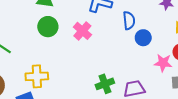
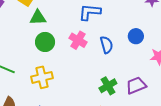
blue semicircle: (129, 20) -> (106, 45), moved
yellow cross: (37, 76) -> (42, 77), moved

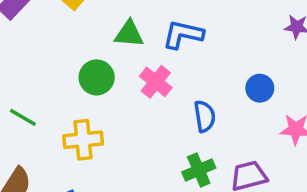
green triangle: (38, 18) -> (129, 34), moved
blue semicircle: (106, 45) -> (205, 116), moved

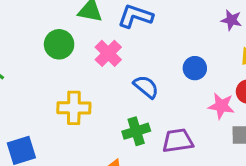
blue semicircle: (205, 116) -> (146, 87), turned -48
yellow cross: (83, 140) -> (74, 108), moved

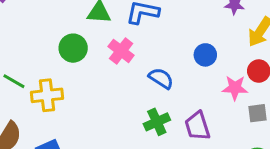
yellow cross: (74, 108) -> (47, 95), moved
purple trapezoid: (178, 141) -> (197, 126), turned -92

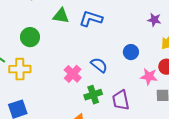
green circle: (73, 48) -> (30, 37), moved
pink cross: (121, 51) -> (73, 74), moved

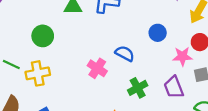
green cross: (93, 95) -> (138, 88), moved
purple trapezoid: (121, 100) -> (174, 87), moved

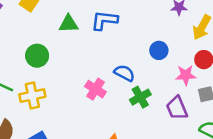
green cross: (138, 88) -> (140, 97), moved

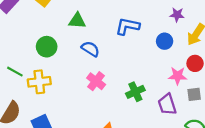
blue L-shape: (104, 20) -> (127, 26), moved
blue circle: (159, 50) -> (165, 41), moved
blue semicircle: (124, 73) -> (90, 49), moved

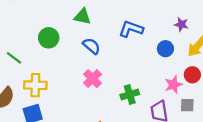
pink star: (178, 76) -> (173, 85), turned -30
yellow cross: (39, 82) -> (35, 85), moved

